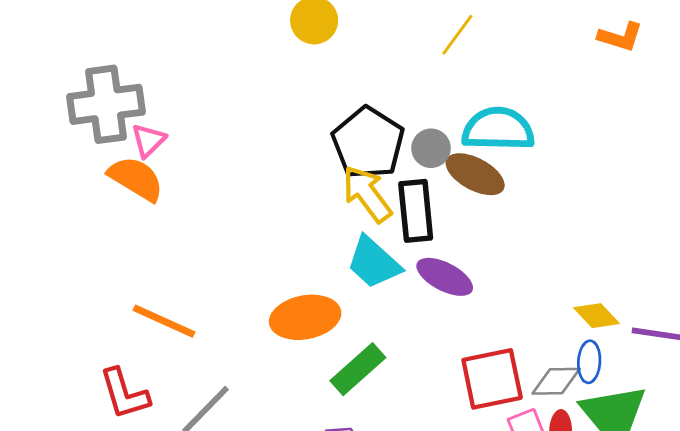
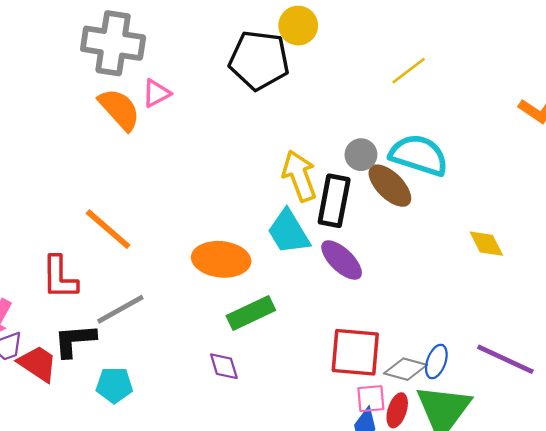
pink triangle: (148, 140) -> (156, 93), moved
black pentagon: (368, 143) -> (259, 60), moved, turned 30
yellow diamond: (596, 316) -> (486, 244), moved

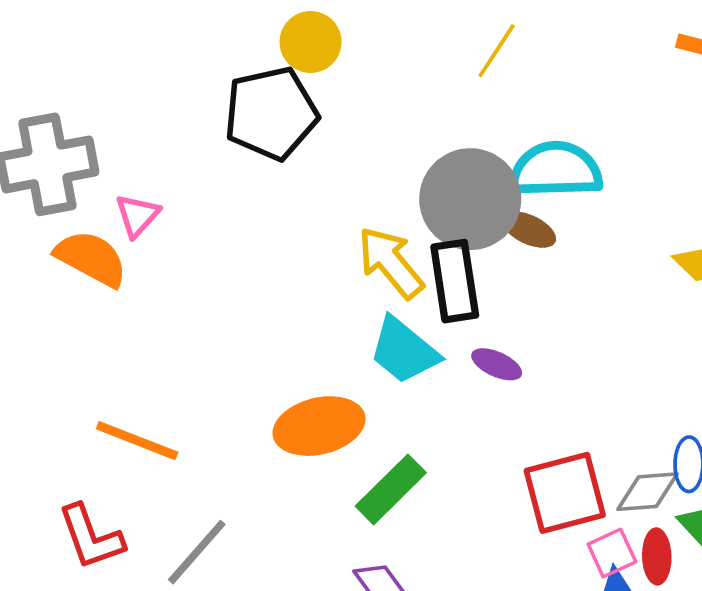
gray circle: (361, 155) -> (470, 199), size x2.0
brown ellipse: (390, 186) -> (529, 230), size x0.7
purple ellipse: (342, 260) -> (497, 364), size x0.7

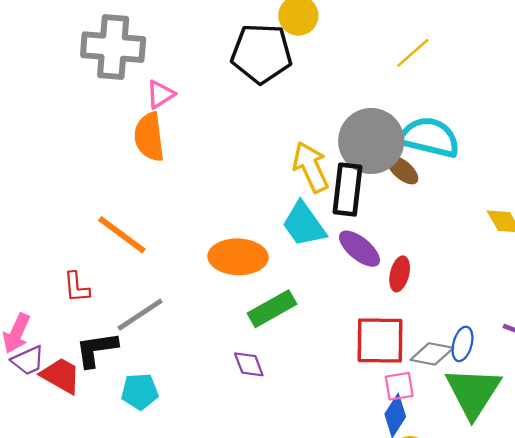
orange semicircle: (91, 258) -> (149, 137), moved, turned -141
purple ellipse: (497, 364) -> (359, 249), size x1.4
red L-shape: (91, 537) -> (77, 287), size x0.7
red ellipse: (657, 556) -> (400, 274), moved

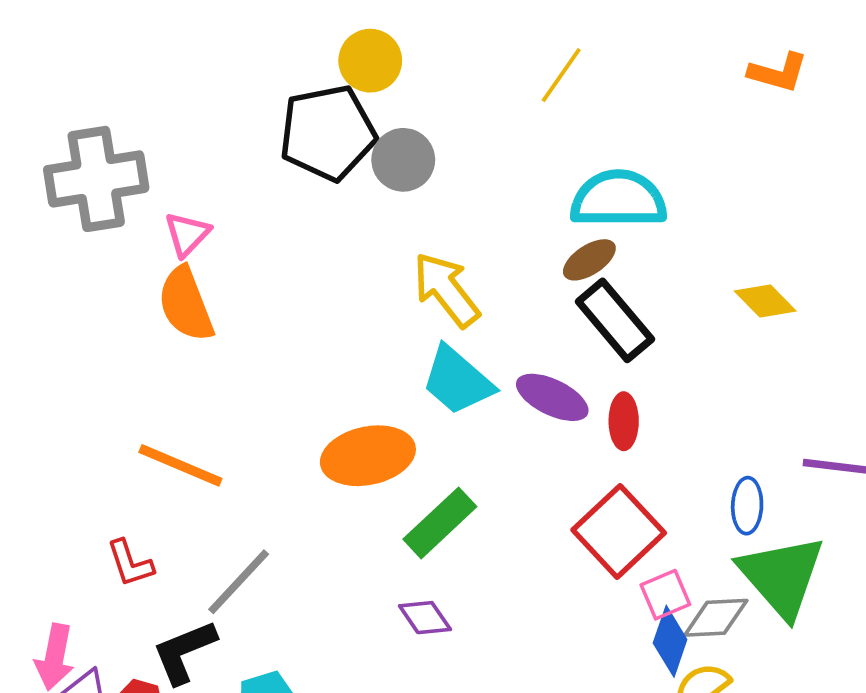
gray circle: (371, 141) -> (403, 160), moved, size x0.6
brown ellipse: (403, 170) -> (589, 260), turned -60
black rectangle: (348, 190) -> (615, 320), moved, turned -33
red square: (380, 341) -> (619, 531), turned -30
gray diamond: (432, 354) -> (716, 618), moved

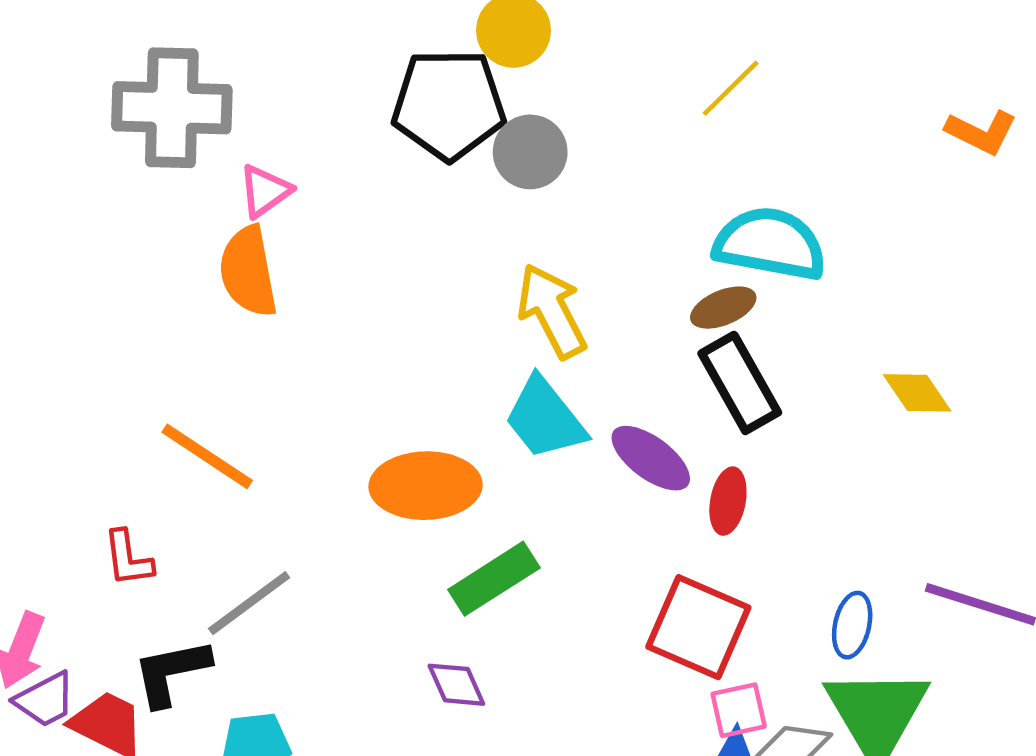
red square: (619, 531) -> (698, 627), turned -34

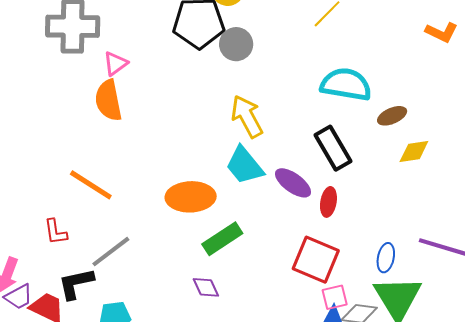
brown ellipse: (723, 308) -> (392, 116), moved
yellow diamond: (917, 393) -> (414, 151), turned -64

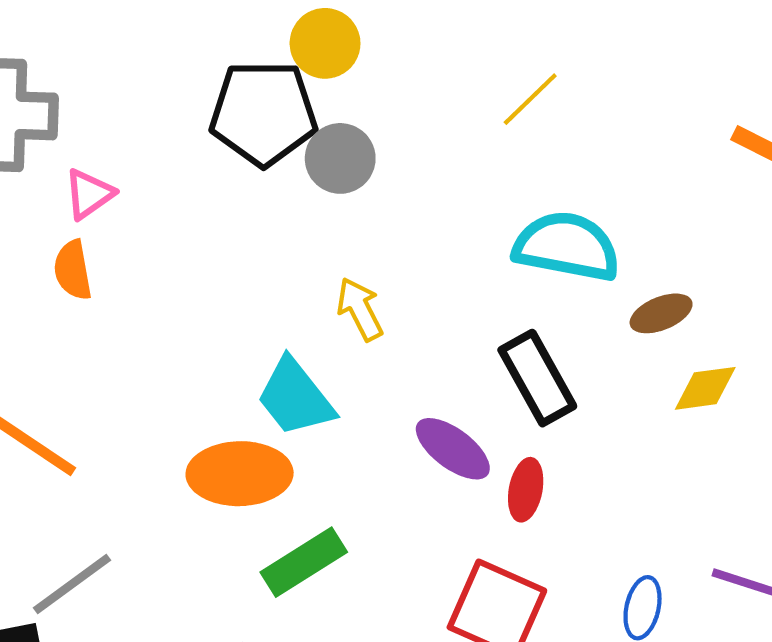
orange semicircle: (108, 100) -> (73, 270), size x0.7
yellow arrow: (247, 116) -> (360, 309), size x0.7
cyan trapezoid: (245, 165) -> (295, 397), moved

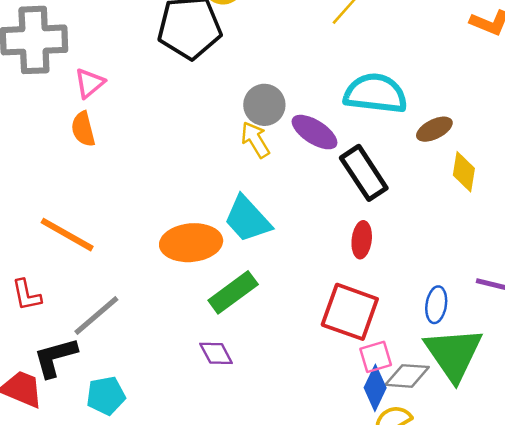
gray circle: (340, 158) -> (264, 105), moved
yellow diamond: (705, 388) -> (464, 172), turned -69
cyan trapezoid: (295, 397) -> (247, 219), moved
purple ellipse: (453, 449) -> (315, 132), moved

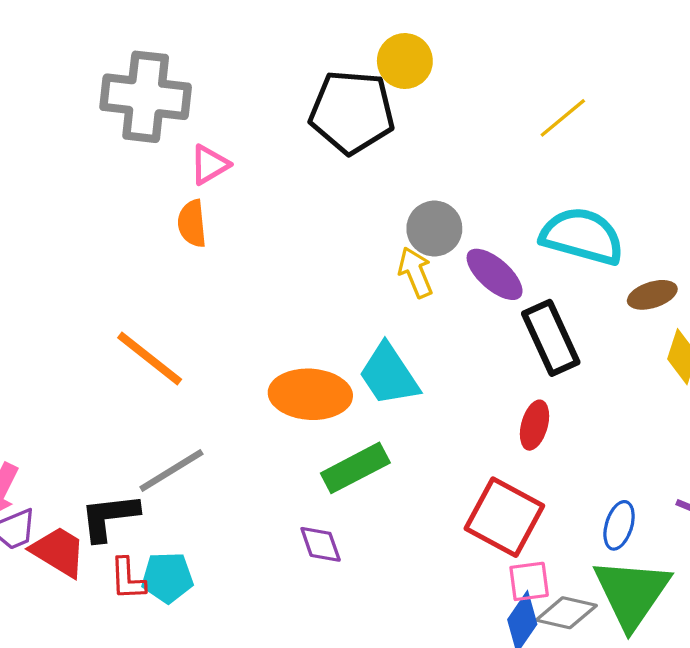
red L-shape: (27, 295) -> (128, 579), moved

